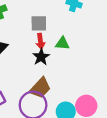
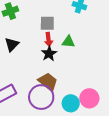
brown trapezoid: (40, 88) -> (48, 82), turned -95

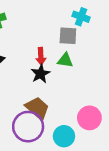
gray square: (47, 23) -> (68, 36), moved
pink circle: (89, 98) -> (89, 118), moved

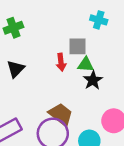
gray square: (68, 36) -> (77, 46), moved
black star: (41, 74) -> (93, 80), moved

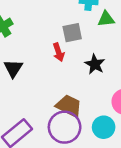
green triangle: (86, 65) -> (106, 19), moved

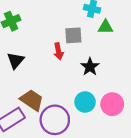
brown trapezoid: (69, 106) -> (32, 100), moved
cyan circle: (104, 127) -> (85, 102), moved

